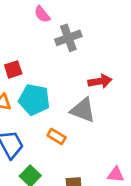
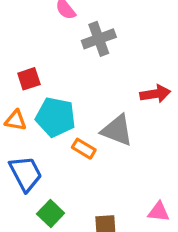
red arrow: (100, 81) -> (155, 94), moved
orange rectangle: (57, 136) -> (84, 149), moved

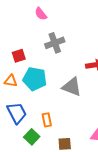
gray cross: (99, 39) -> (55, 43), moved
orange rectangle: (84, 149) -> (47, 120), moved, turned 48

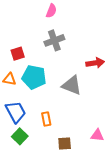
pink semicircle: (41, 14) -> (51, 11), moved, turned -120
green square: (32, 137) -> (20, 136), moved

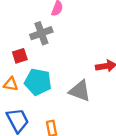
gray cross: (54, 40) -> (41, 33), moved

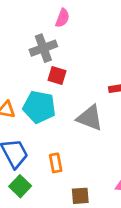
red square: (20, 56) -> (57, 75), moved, turned 35

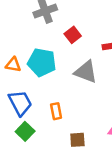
red square: (57, 75) -> (73, 35), moved, turned 35

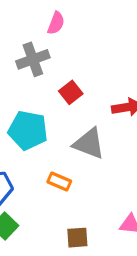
orange rectangle: (56, 111) -> (59, 181), moved, turned -56

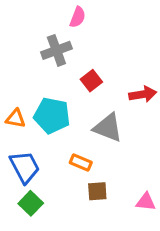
brown square: (77, 238) -> (97, 191), moved

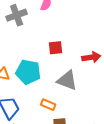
gray cross: (56, 50) -> (17, 15), moved
red square: (91, 81) -> (56, 48), turned 32

